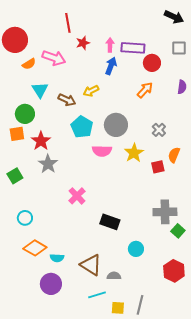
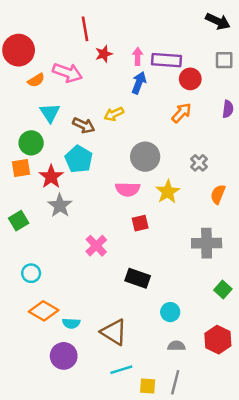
cyan pentagon: (82, 127) -> (79, 159), moved
red square: (158, 167) -> (140, 223), moved
gray cross: (165, 212) -> (207, 243), moved
gray semicircle: (114, 276) -> (176, 346), moved

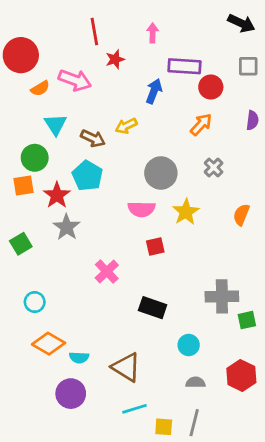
pink arrow: (138, 56) -> (153, 33), moved
gray cross: (199, 163) -> (214, 167), moved
gray cross: (207, 243) -> (222, 296), moved
green square: (223, 289) -> (247, 320), turned 36

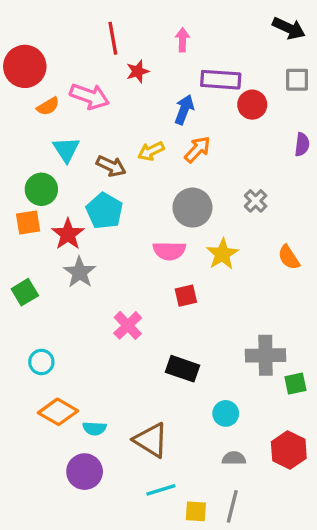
orange arrow: (201, 124) -> (197, 149), moved
orange semicircle: (241, 215) -> (289, 257), turned -55

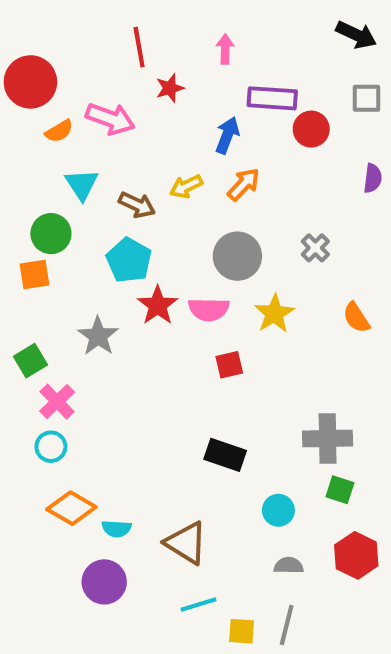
red star: (68, 234) -> (158, 305), moved
pink cross: (128, 325) -> (57, 402), moved
green square: (295, 384) -> (340, 490), moved, turned 30

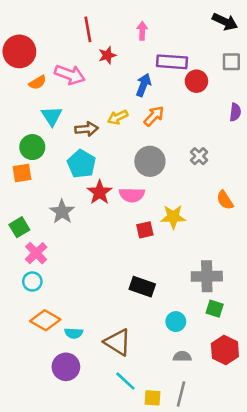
brown arrow: (137, 205) -> (87, 129), turned -30
yellow star: (274, 313) -> (173, 217), moved, turned 30
cyan line: (198, 604) -> (125, 381), turned 60

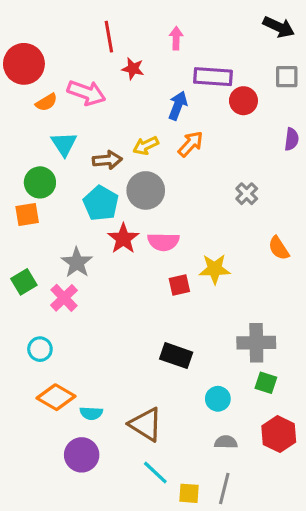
red star: (107, 55) -> (133, 69), turned 30
gray circle: (150, 161) -> (146, 190), moved
pink cross: (36, 253) -> (64, 298), moved

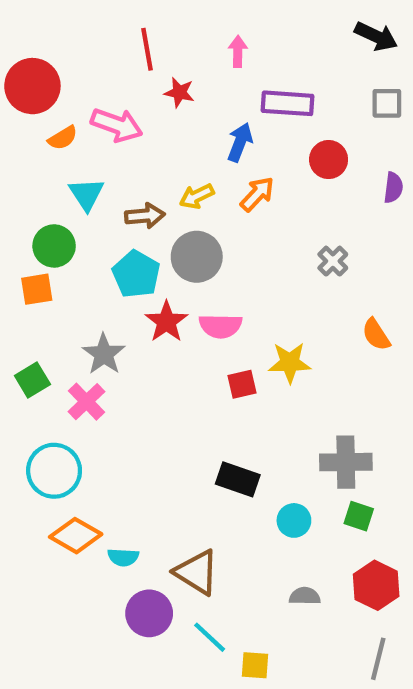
red circle: (243, 101) -> (329, 160), moved
cyan circle: (40, 349) -> (54, 471), size x1.6
cyan circle: (218, 399) -> (294, 520), moved
purple circle: (82, 455) -> (149, 613), moved
gray line: (224, 489) -> (378, 659), moved

